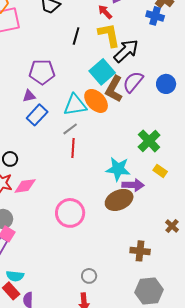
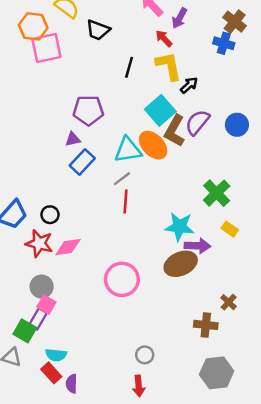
black arrow: (126, 51) -> (189, 85), size x0.6
brown cross: (172, 226) -> (229, 302), moved

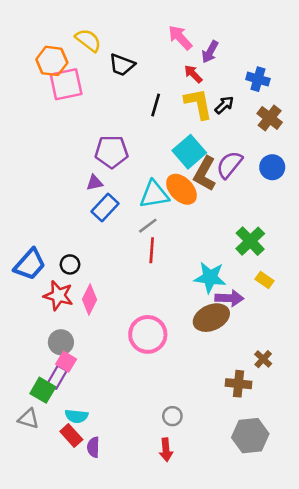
brown cross: (235, 22) -> (270, 118), moved
black arrow: (189, 85) -> (224, 105), moved
pink diamond: (68, 247) -> (89, 299), turned -56

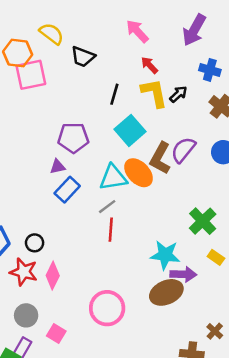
purple arrow: (210, 52) -> (194, 30), moved, size x1.5
cyan square: (189, 152) -> (130, 130), moved
pink square: (66, 362) -> (56, 334), moved

